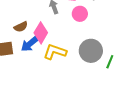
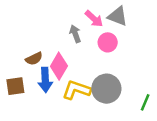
blue arrow: (30, 44) -> (45, 80), turned -54
gray circle: (91, 51) -> (106, 89), moved

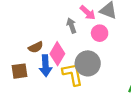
gray circle: (106, 89) -> (88, 63), moved
yellow L-shape: (76, 90) -> (73, 74), turned 60

